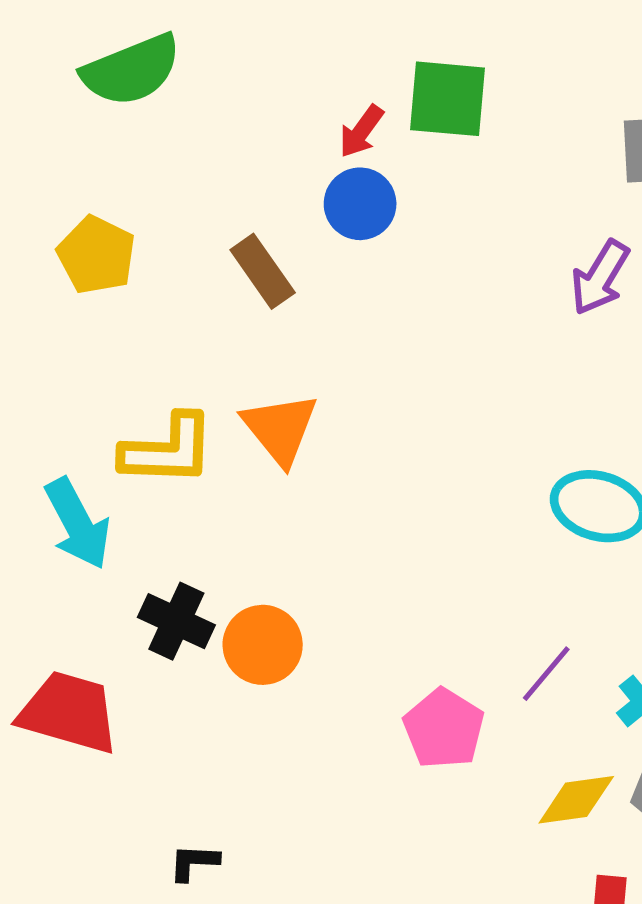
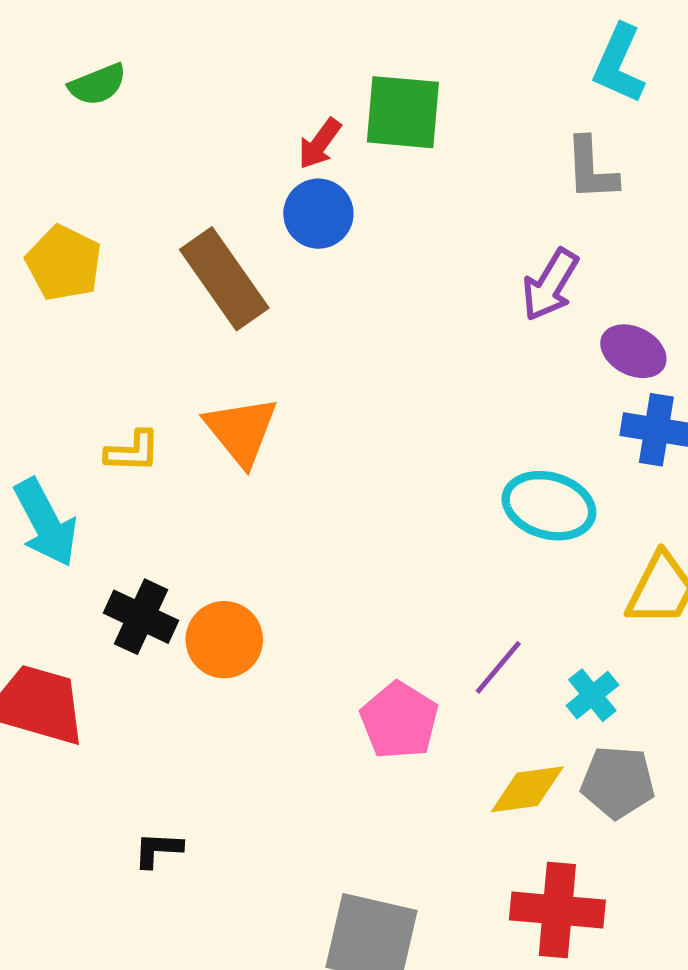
green semicircle: (131, 70) -> (98, 84), size x0.6
brown rectangle: (263, 271) -> (224, 279), size x1.4
yellow L-shape: (168, 450) -> (133, 451), size x0.6

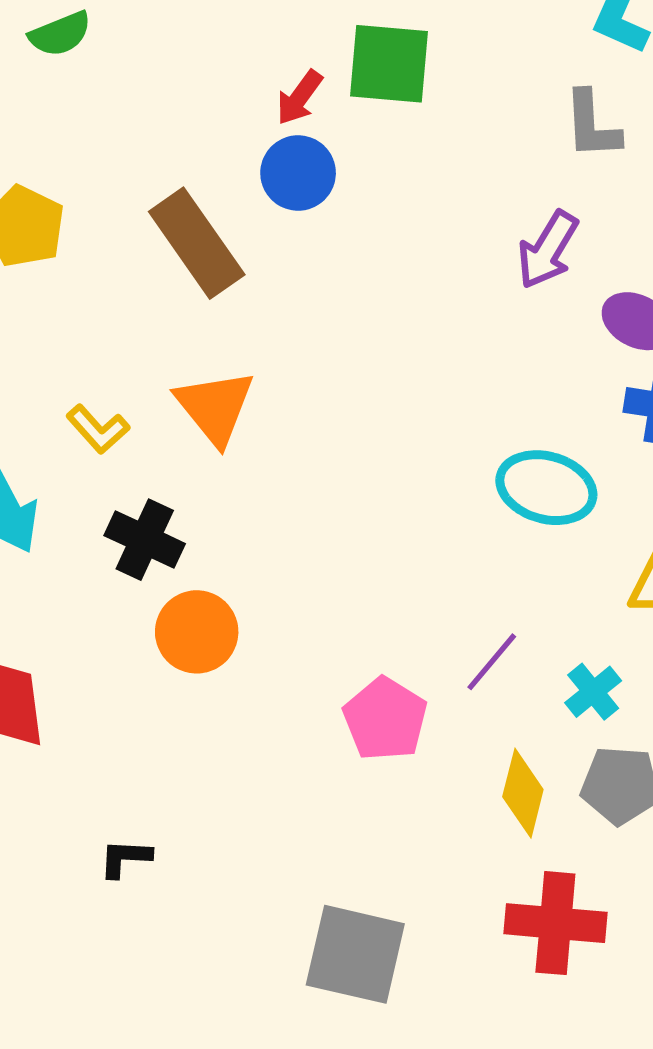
yellow L-shape: (133, 451) -> (98, 429), turned 46
black cross: (141, 617) -> (145, 540), moved
yellow diamond: (527, 789) -> (523, 793), turned -68

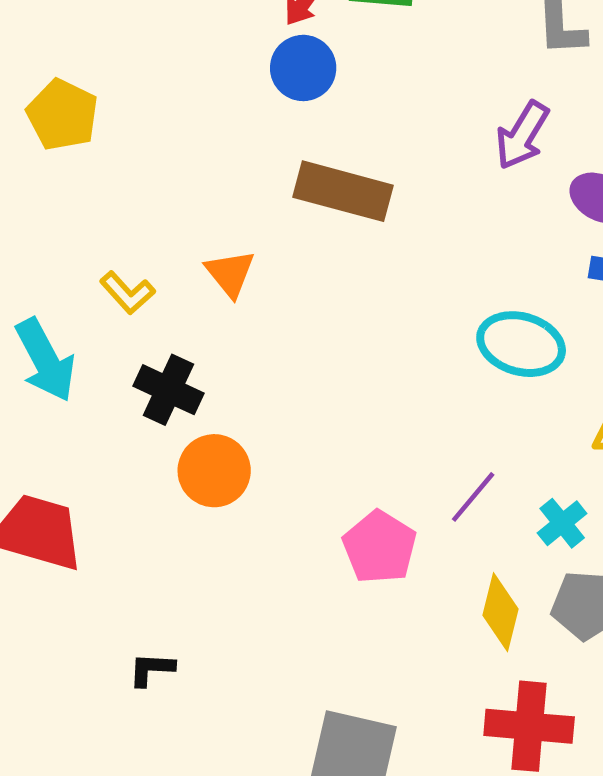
brown rectangle: (197, 243) -> (343, 191), moved, turned -40
orange triangle: (215, 407) -> (230, 273), size x0.7

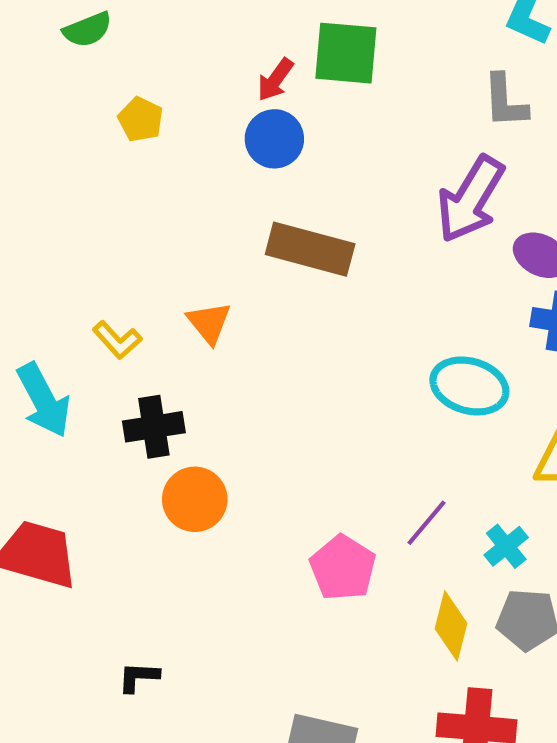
yellow pentagon: (62, 115) -> (141, 119), moved, size x0.7
purple arrow: (522, 135) -> (470, 199), size x1.4
black cross: (169, 390) -> (154, 427), turned -34

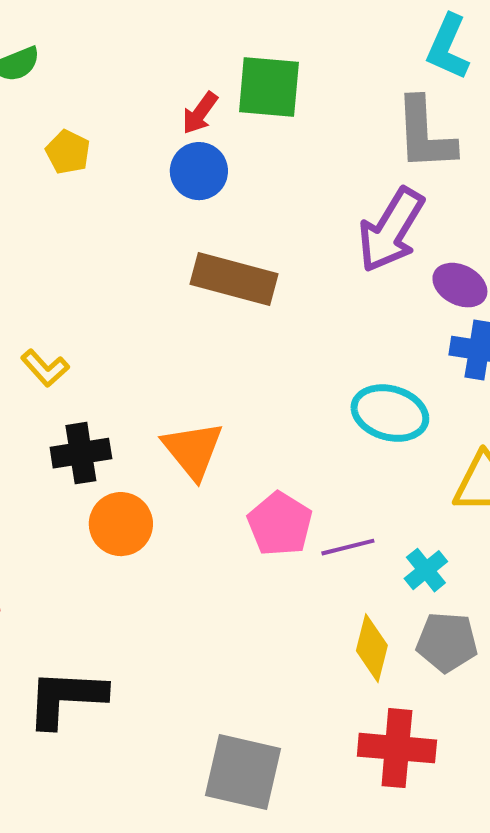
gray L-shape: (505, 101) -> (425, 134), size x1.4
orange triangle: (209, 323) -> (193, 450), moved, size x1.4
purple line: (427, 523) -> (348, 547), turned 36
pink pentagon: (343, 568) -> (280, 524), moved
black L-shape: (139, 677) -> (66, 698), size x2.0

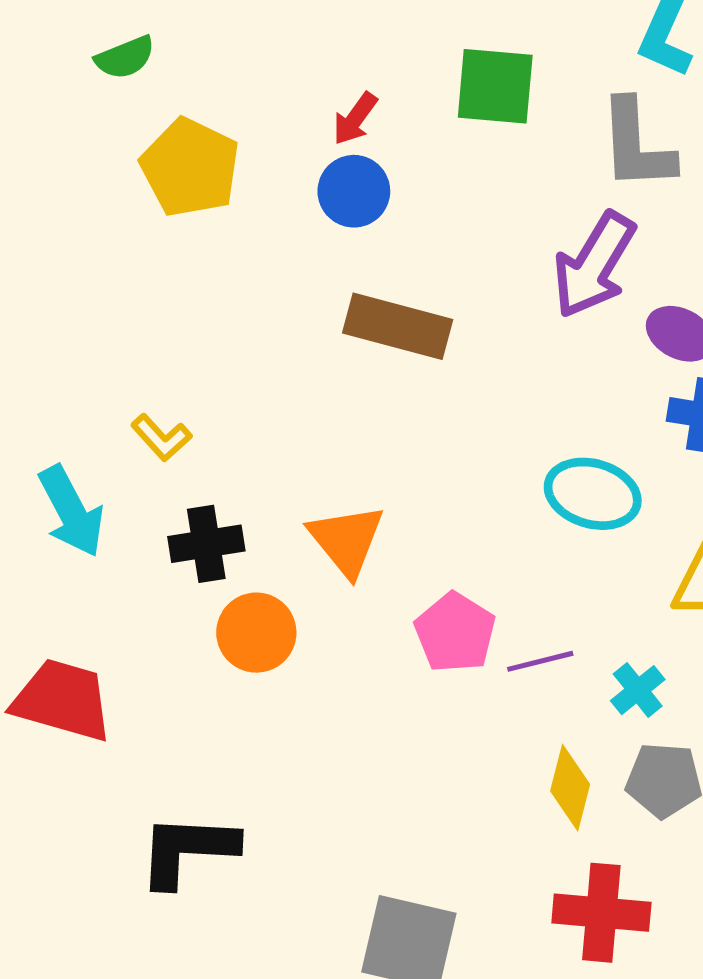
green square: (269, 87) -> (495, 86), moved
yellow pentagon: (68, 152) -> (190, 167), size x1.8

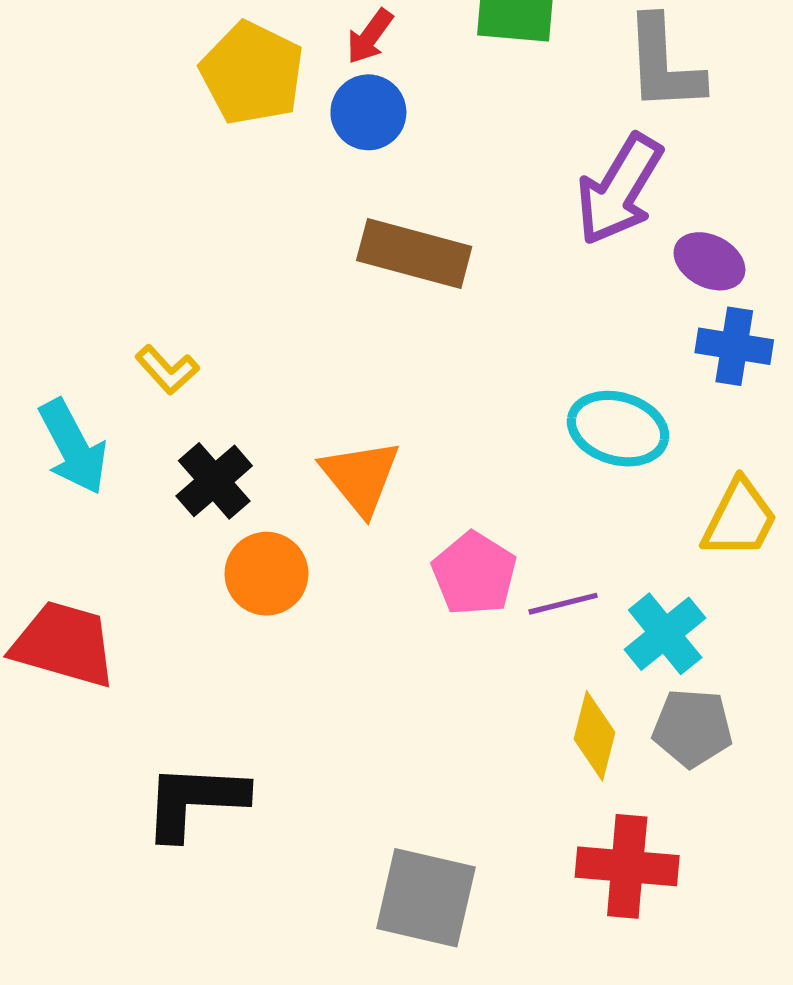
yellow pentagon: (190, 167) -> (252, 73), moved
black cross: (206, 544) -> (214, 481), turned -32
cyan cross: (638, 690) -> (665, 634), size x1.4

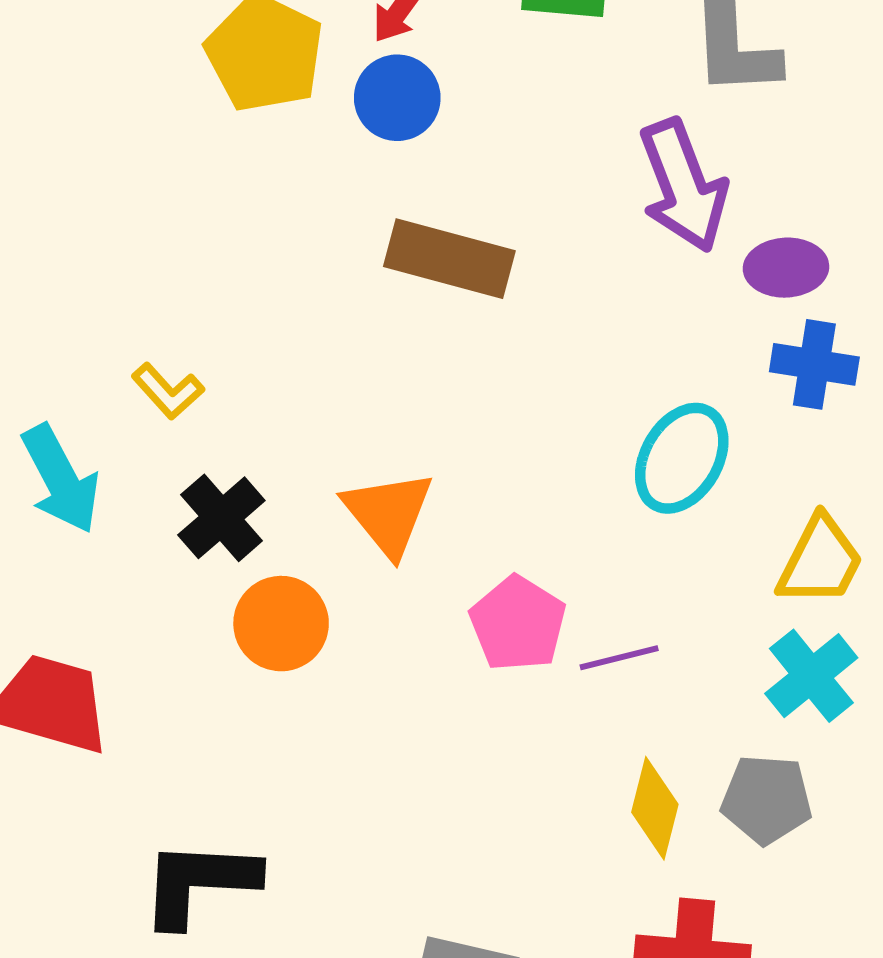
purple arrow: (619, 189) -> (683, 186), turned -52
purple ellipse: (709, 261) -> (786, 268), turned -30
cyan ellipse: (618, 429) -> (682, 458), turned -76
cyan cross: (665, 634) -> (811, 676), moved

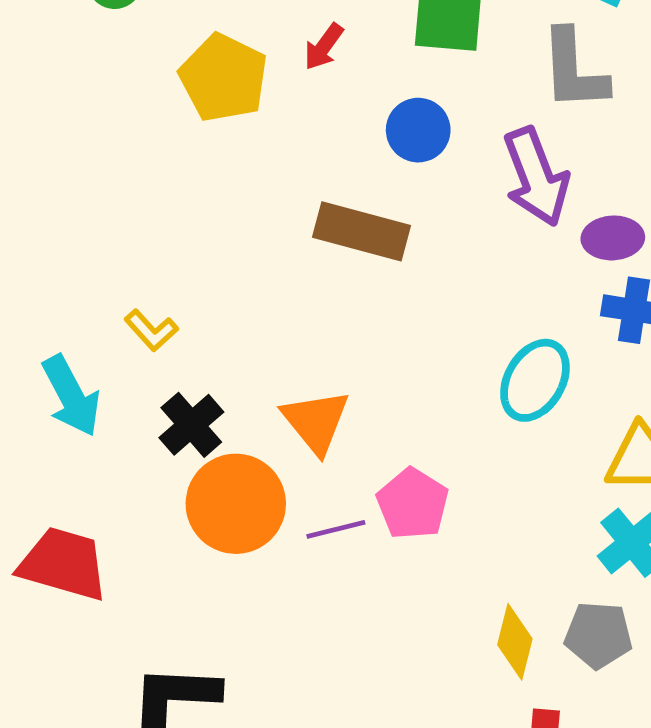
blue circle: (397, 98) -> (418, 130), moved
orange circle: (281, 624) -> (236, 504), size x1.4
purple line: (619, 658) -> (336, 529), moved

